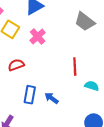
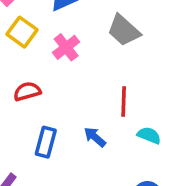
gray trapezoid: (85, 22) -> (124, 30), moved
blue arrow: (52, 98) -> (95, 137), moved

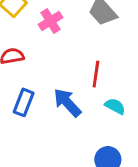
blue arrow: (95, 137) -> (67, 103), size x1.5

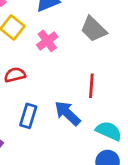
cyan semicircle: (115, 106) -> (109, 131), moved, size x1.4

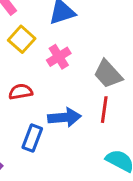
gray trapezoid: (94, 29) -> (108, 74), moved
blue arrow: (67, 113) -> (64, 117), moved, turned 128

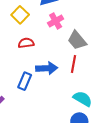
pink cross: (59, 57) -> (56, 21), moved
red semicircle: (21, 92) -> (26, 43), moved

